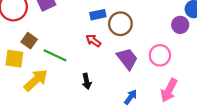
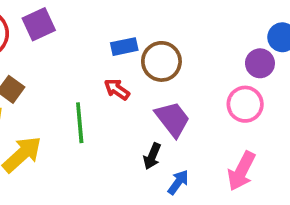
green line: (55, 55) -> (80, 123), moved, turned 60
pink circle: (160, 55) -> (245, 104), moved
black arrow: (87, 81) -> (152, 156), moved, turned 35

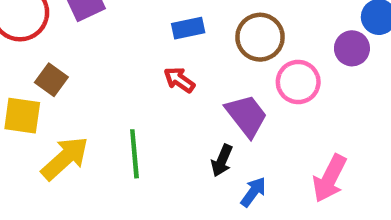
brown circle: (161, 61) -> (260, 37), moved
pink circle: (245, 104) -> (298, 82), moved
green line: (80, 123) -> (134, 154), moved

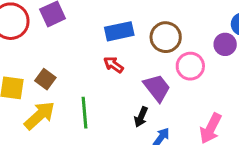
blue rectangle: (188, 28) -> (119, 31), size x1.4
brown square: (51, 80) -> (45, 79), moved

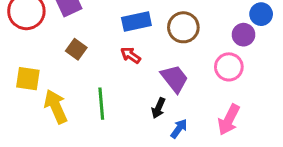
pink circle: (190, 66) -> (229, 67), moved
brown square: (45, 79) -> (76, 49), moved
yellow arrow: (40, 115) -> (56, 107), turned -72

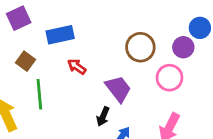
blue rectangle: (136, 21) -> (60, 35), moved
brown circle: (183, 27) -> (140, 47), moved
green line: (101, 104) -> (39, 94), moved

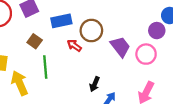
brown circle: (140, 47) -> (91, 31), moved
purple trapezoid: (118, 89) -> (120, 47), moved

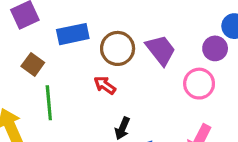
red arrow: (74, 46) -> (105, 85), moved
purple trapezoid: (120, 47) -> (161, 50), moved

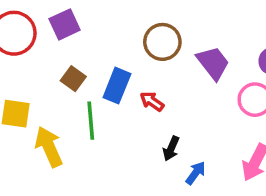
blue rectangle: (73, 34) -> (117, 86), moved, turned -56
brown circle: (118, 48) -> (162, 42), moved

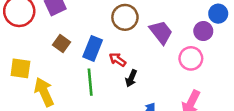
green line: (91, 121) -> (90, 82), moved
black arrow: (171, 149) -> (131, 78), moved

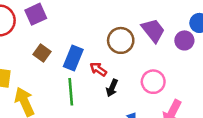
brown circle: (125, 17) -> (121, 40), moved
purple trapezoid: (161, 32) -> (153, 30), moved
pink circle: (191, 58) -> (153, 82), moved

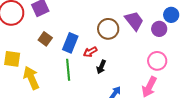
red arrow: (98, 69) -> (90, 52), turned -64
pink circle: (153, 82) -> (157, 61), moved

